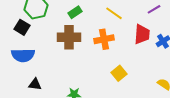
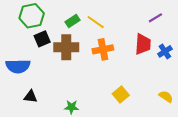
yellow line: (114, 13) -> (96, 22), moved
black square: (22, 27) -> (42, 39), moved, turned 35
yellow square: (119, 73) -> (121, 94), moved

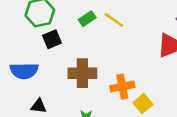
brown cross: (66, 47) -> (82, 73), moved
orange cross: (103, 49) -> (122, 87), moved

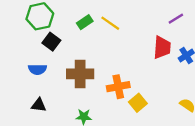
black square: (52, 39) -> (51, 42), turned -30
blue semicircle: (24, 71) -> (38, 69), moved, size x0.7

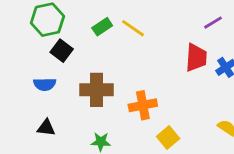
yellow square: (138, 103) -> (168, 138), moved

